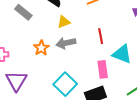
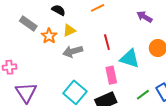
orange star: (41, 48) -> (49, 36), moved

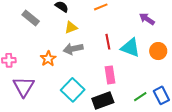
orange star: (49, 36) -> (48, 59), moved
cyan triangle: (130, 58) -> (130, 48), moved

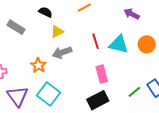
cyan square: (73, 90) -> (48, 94), moved

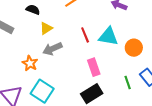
orange circle: (147, 44) -> (134, 48), moved
green line: (134, 92) -> (128, 83), turned -64

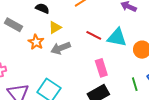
red line: (85, 35) -> (94, 35), turned -42
orange star: (30, 63) -> (36, 42), moved

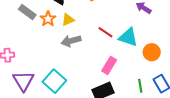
orange star: (36, 42) -> (48, 19), moved
pink rectangle: (101, 68) -> (109, 65), turned 42

